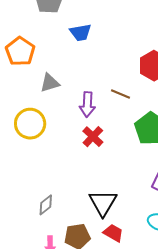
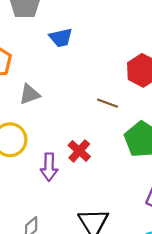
purple arrow: (87, 104) -> (49, 167), moved

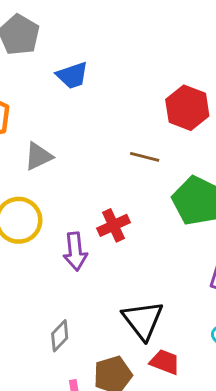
red cross: (79, 151) -> (114, 225), turned 30

